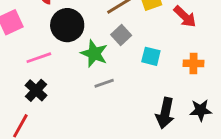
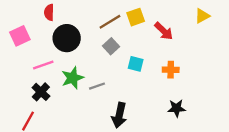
green star: (94, 53) -> (72, 78), moved, turned 30
black arrow: (165, 113) -> (119, 115), moved

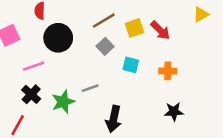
yellow square: (136, 17) -> (134, 28), moved
green star: (72, 78) -> (63, 102), moved

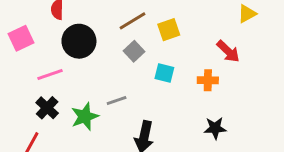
red arrow: (160, 30) -> (228, 51), moved

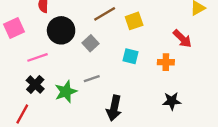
gray square: (134, 51) -> (91, 43), moved

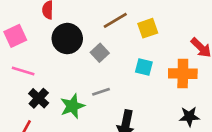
pink line: (38, 57) -> (23, 71), moved, turned 36
orange cross: (166, 62) -> (183, 74), size x1.5

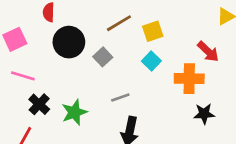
cyan square: (144, 67) -> (151, 61), moved, turned 30
gray line: (101, 92) -> (120, 97), moved
black star: (189, 116) -> (204, 114), moved

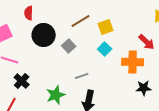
green star: (74, 112) -> (56, 95), moved

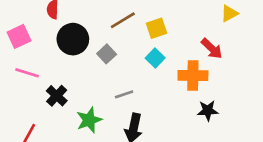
black cross: (22, 81) -> (57, 96), moved

